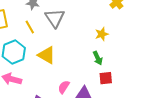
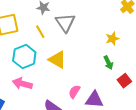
red square: (106, 78) -> (124, 81), moved, turned -32

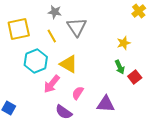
red square: (124, 81) -> (135, 77), moved
pink arrow: (22, 84) -> (52, 84), moved, turned -66
pink semicircle: (74, 92) -> (78, 93), moved

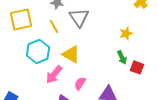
red square: (135, 77) -> (137, 67), turned -32

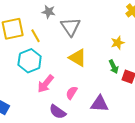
yellow line: (54, 26) -> (36, 36), moved
yellow triangle: (71, 54) -> (78, 58), moved

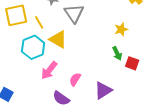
yellow triangle: (78, 58) -> (58, 39), moved
purple triangle: (100, 104) -> (103, 90), turned -36

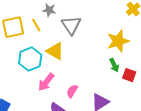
yellow line: (39, 22) -> (36, 25), moved
yellow star: (121, 29) -> (118, 41), size x1.6

